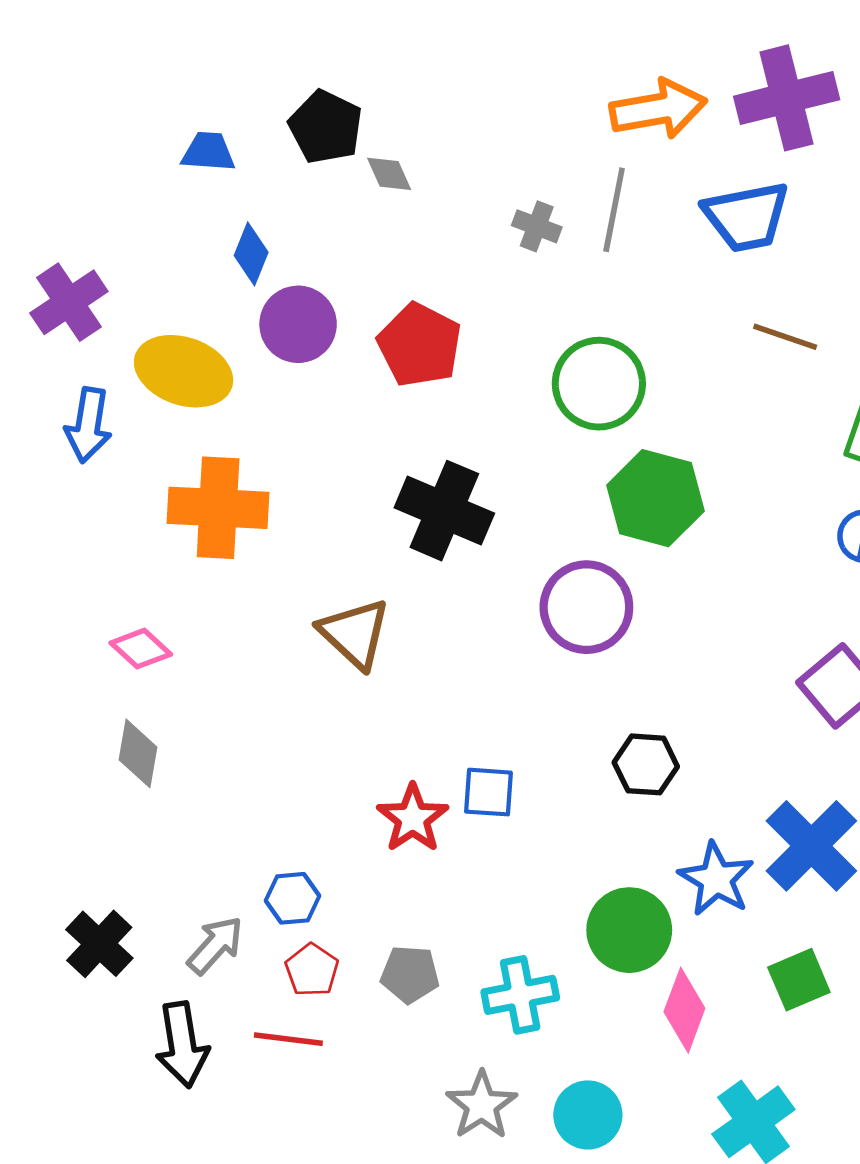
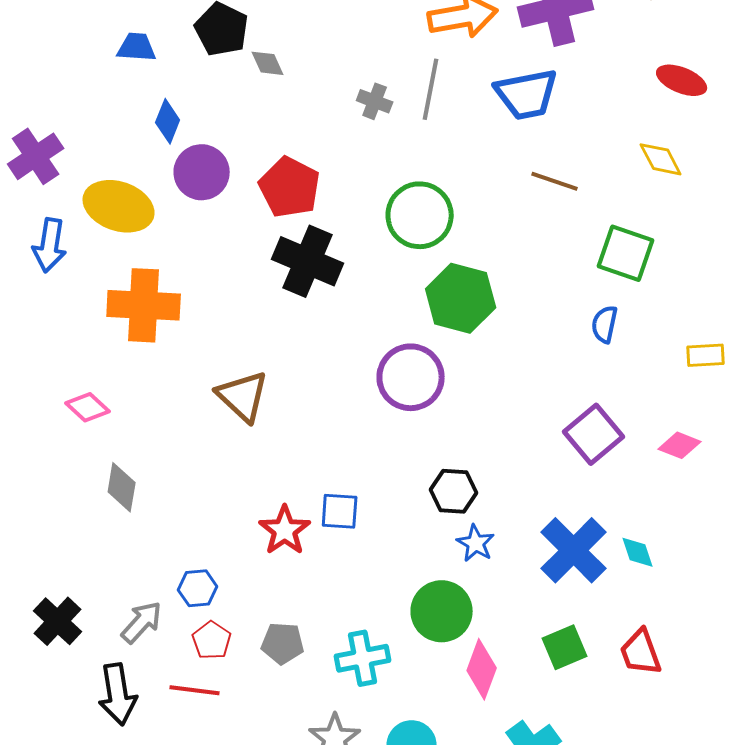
black cross: (444, 511) -> (308, 261), moved
gray diamond: (138, 753) -> (122, 487), moved
blue star: (716, 879) -> (476, 543), moved, size x0.7

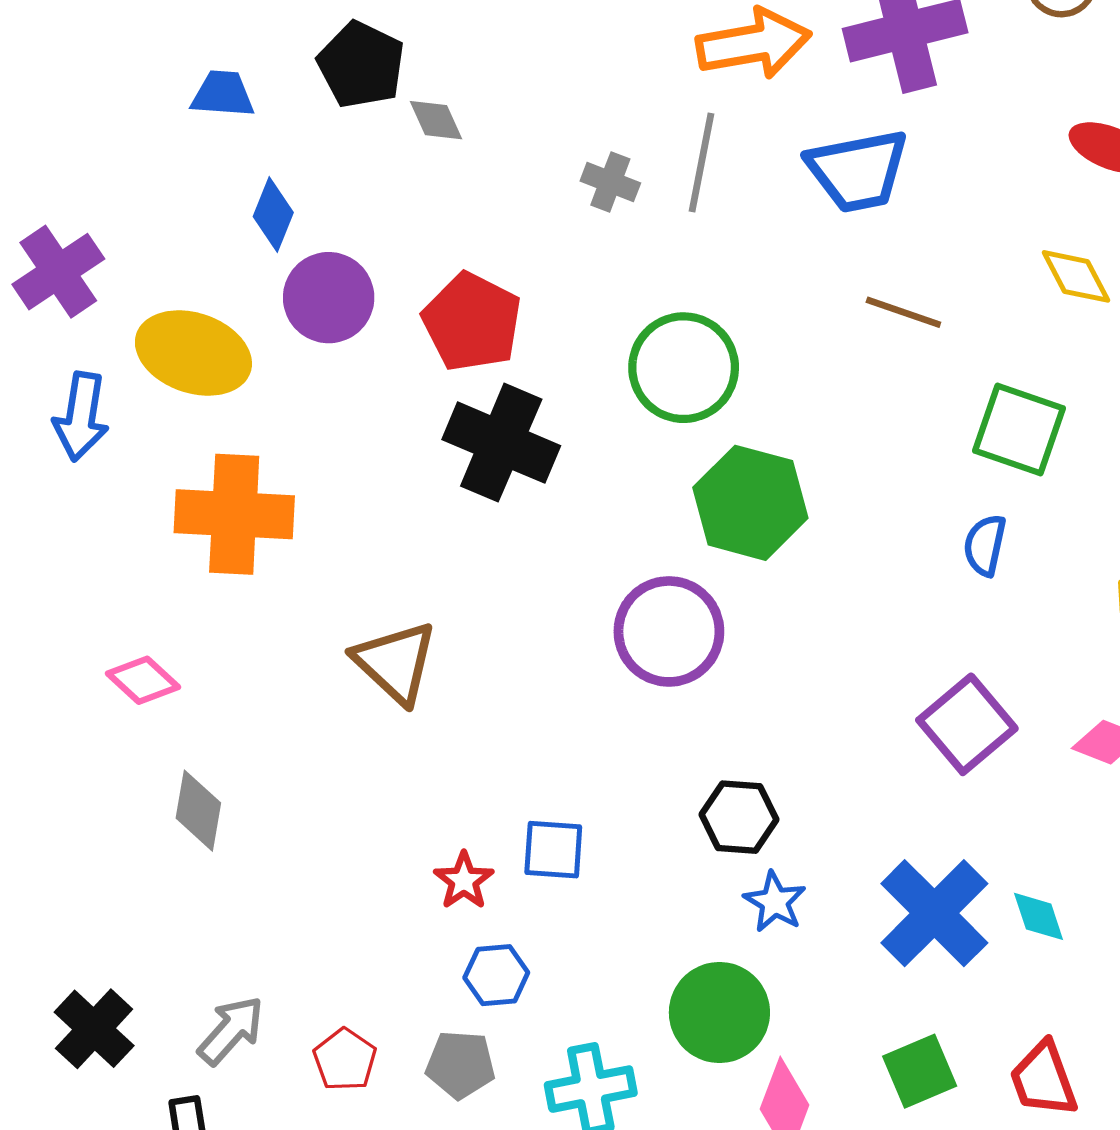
red star: (285, 530) -> (464, 881), size x0.7
blue hexagon: (198, 588) -> (496, 975), moved

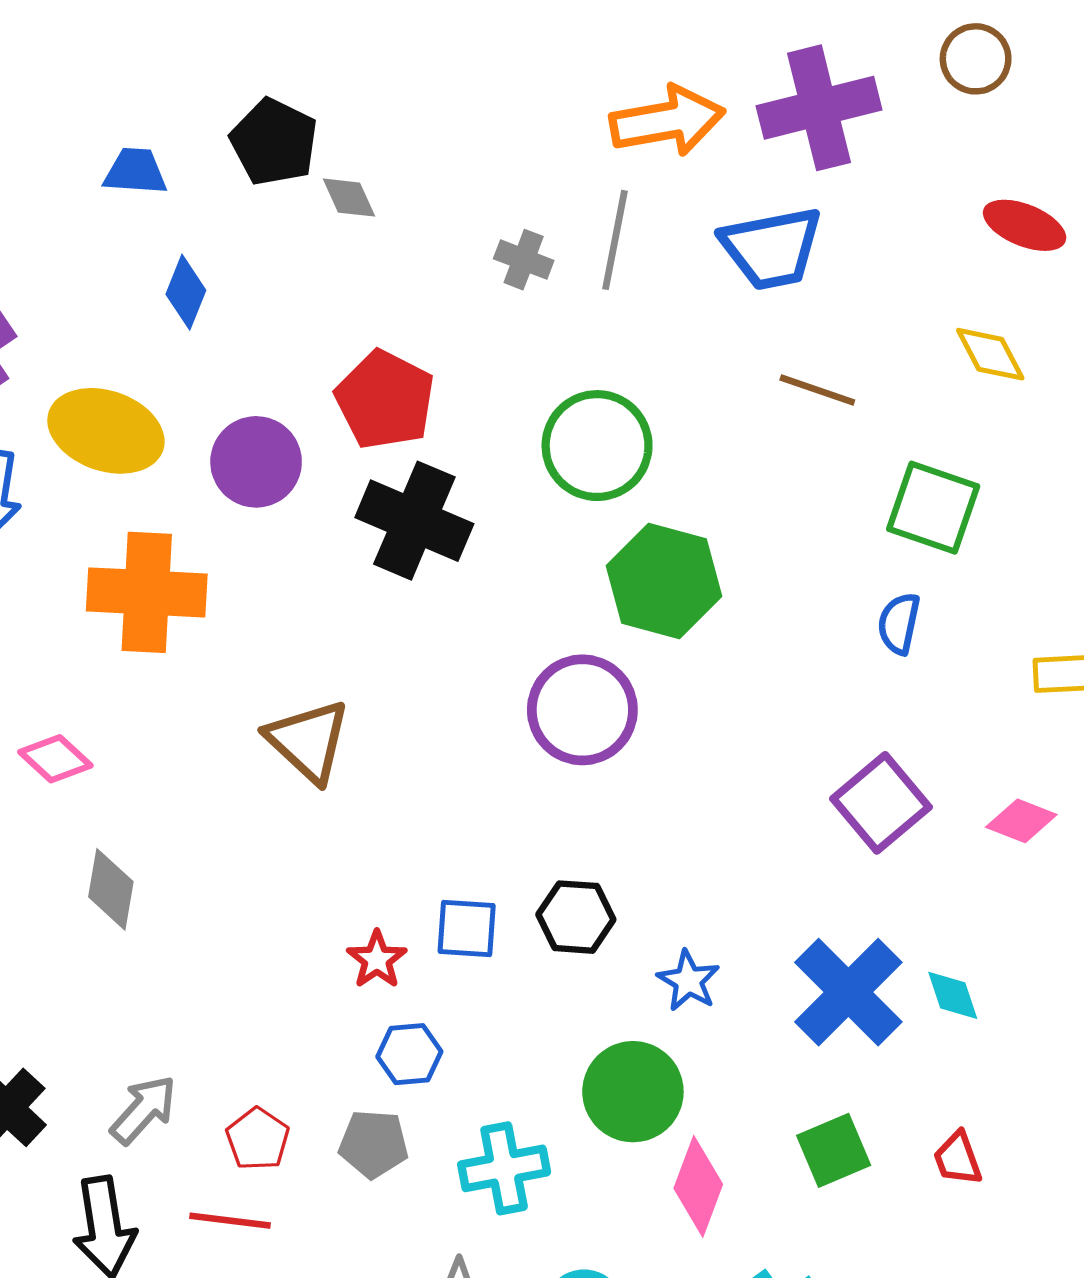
purple circle: (329, 298) -> (256, 462), moved
black hexagon: (739, 817) -> (576, 917), moved
red trapezoid: (1043, 1079) -> (958, 1159), size x0.7

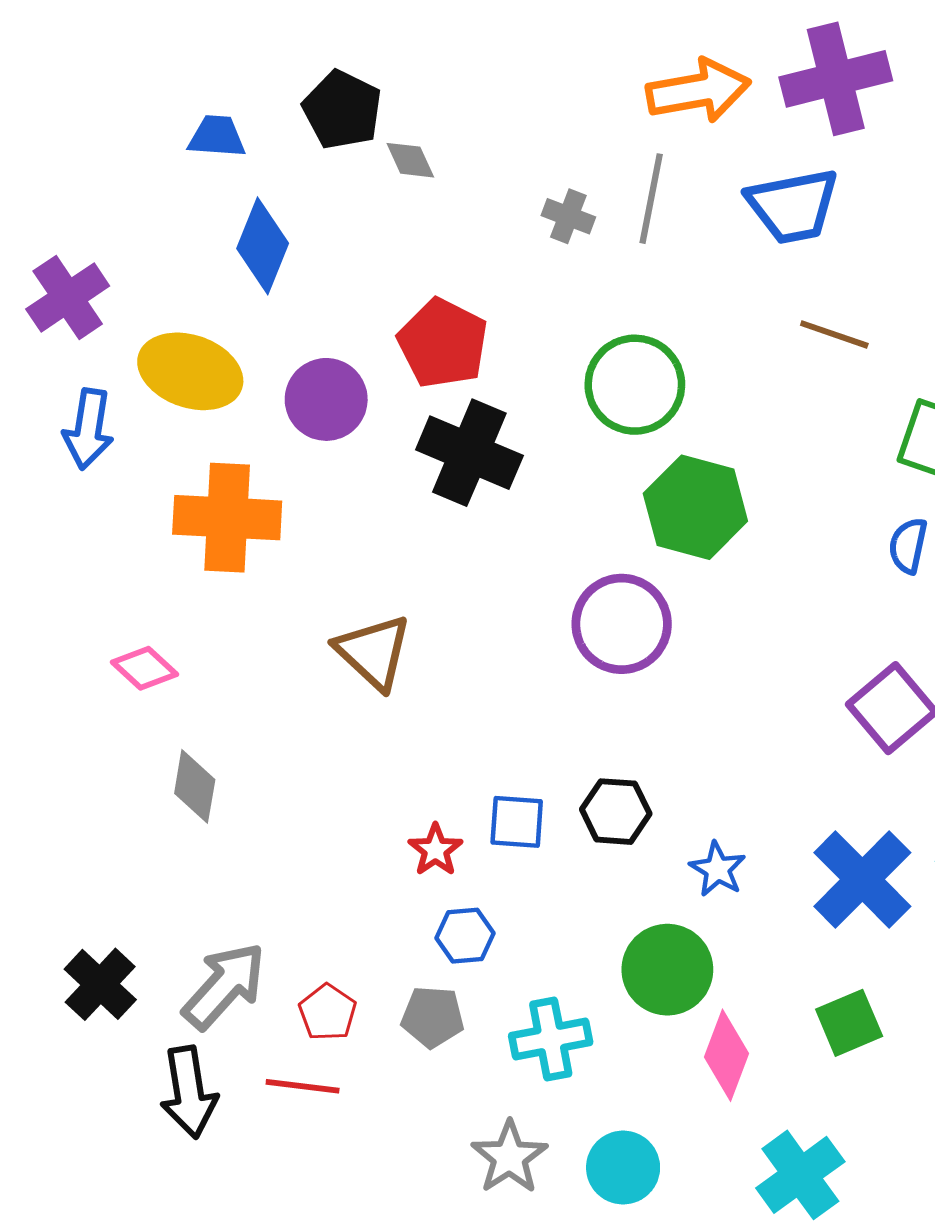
blue diamond: (186, 292) -> (263, 246), size x1.4
gray arrow: (143, 1110) -> (224, 986), size x1.4

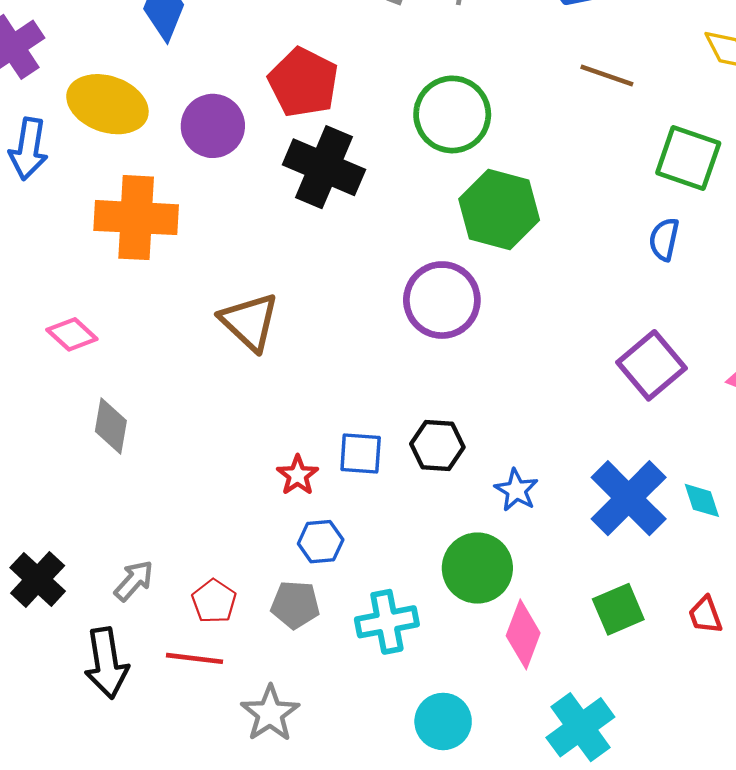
gray arrow: (224, 986) -> (134, 581), size x0.6
gray star: (509, 1157) -> (270, 713), moved

